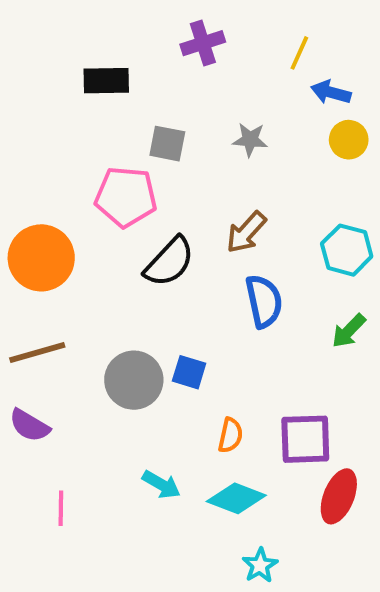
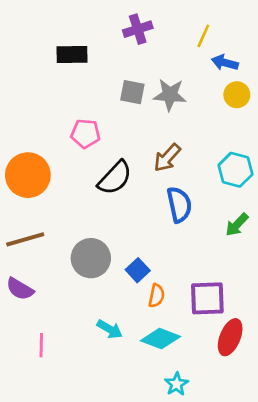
gray star: (250, 140) -> (170, 95), size x1.4
gray square: (167, 144) -> (132, 92), moved
pink pentagon: (126, 197) -> (85, 134), size x0.7
blue square: (189, 372) -> (138, 270), moved, turned 30

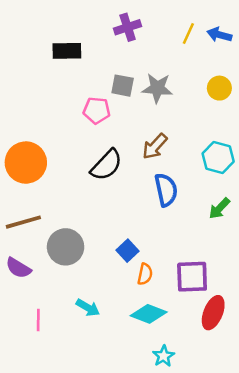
blue arrow: (225, 63) -> (219, 35), moved
pink pentagon: (85, 134) -> (97, 110), moved
gray circle: (91, 258) -> (66, 247), moved
cyan arrow: (110, 329) -> (88, 308), moved

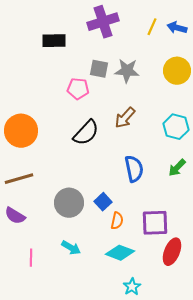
purple cross: (128, 27) -> (103, 22), size x1.4
yellow circle: (219, 88) -> (177, 71), size x1.4
blue semicircle: (166, 190) -> (134, 169), moved
gray circle: (66, 247) -> (69, 203), moved

